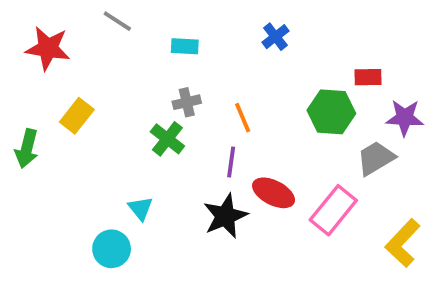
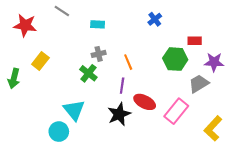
blue cross: (275, 37) -> (155, 19), moved
cyan triangle: (140, 208) -> (74, 110), size x1.6

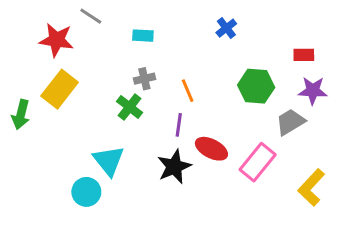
red star: (25, 25) -> (57, 40), moved
red rectangle: (195, 41) -> (304, 55), moved
yellow rectangle: (40, 61) -> (60, 89), size x1.4

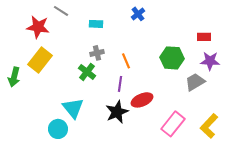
blue cross: (226, 28) -> (138, 14), moved
red ellipse: (211, 149) -> (142, 100), turned -50
pink rectangle: (258, 162) -> (173, 124), moved

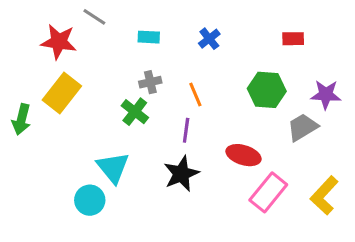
blue cross: (138, 14) -> (209, 39), moved
red rectangle: (204, 37) -> (293, 39), moved
red ellipse: (142, 100) -> (243, 155), moved, turned 40

